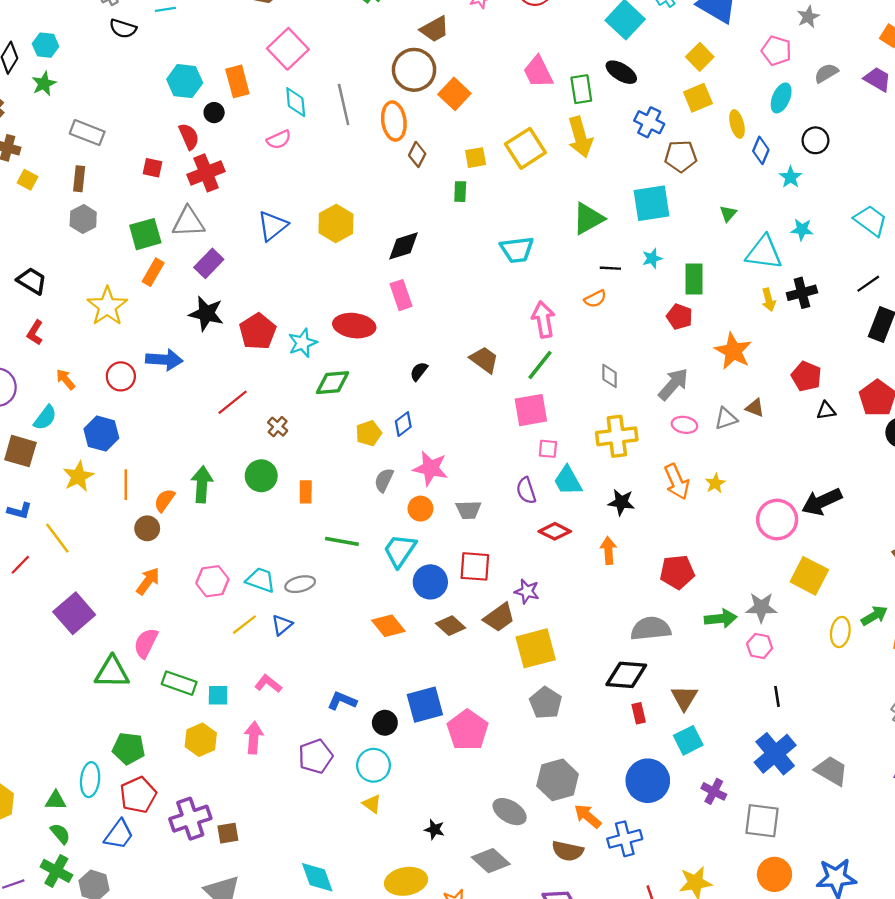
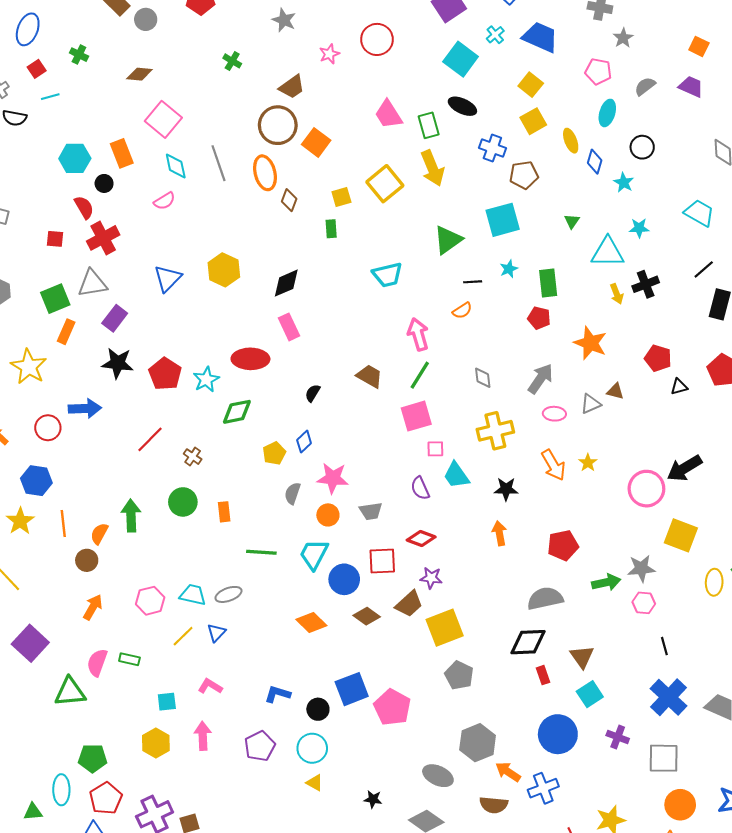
red diamond: (555, 531) -> (421, 538), moved
green rectangle: (179, 683) -> (129, 659), moved, size x0.7

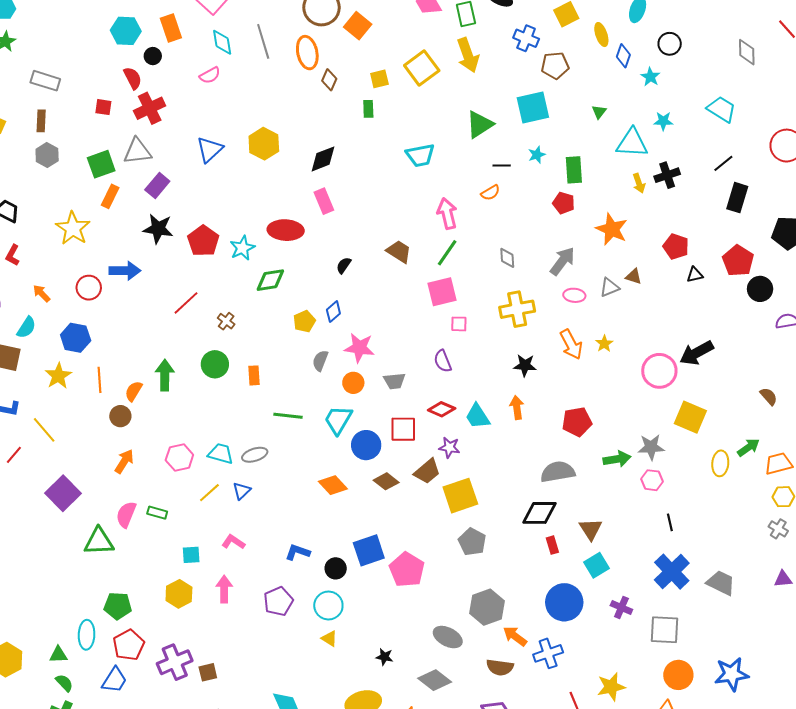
cyan trapezoid: (456, 475) -> (478, 416), moved

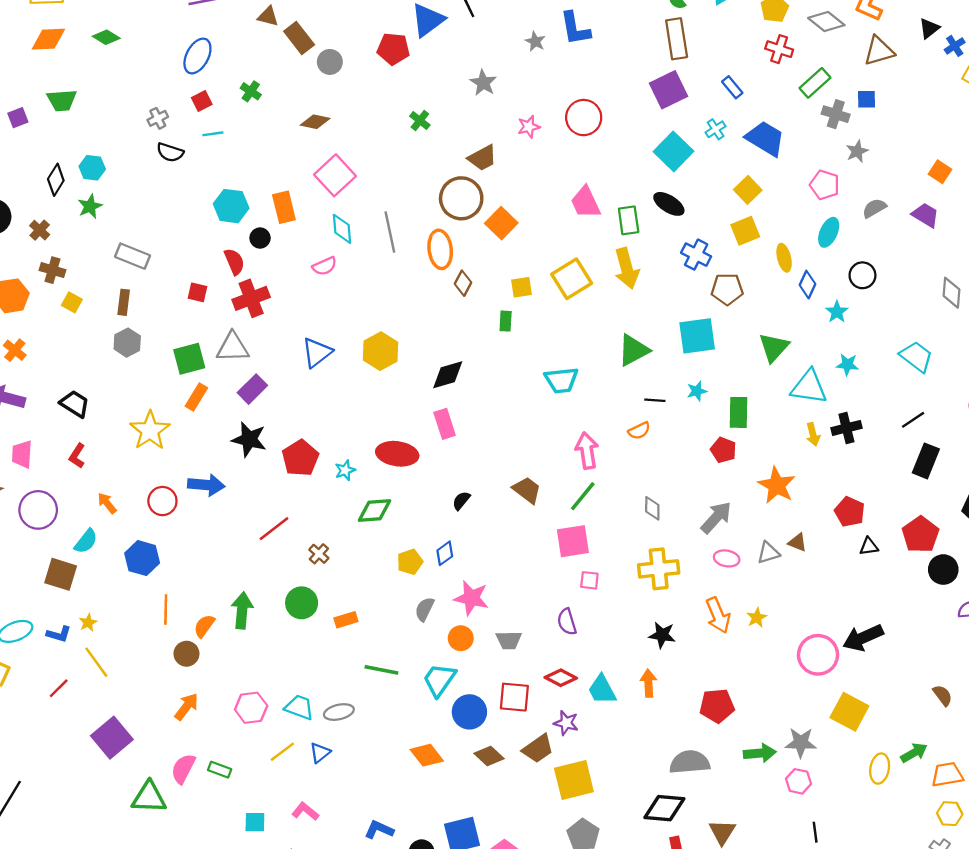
green triangle: (599, 112) -> (774, 347), size x1.8
cyan star: (242, 248) -> (345, 470), size x0.7
orange rectangle: (254, 375) -> (346, 620), turned 72
yellow star: (58, 376) -> (88, 623), moved, size x0.6

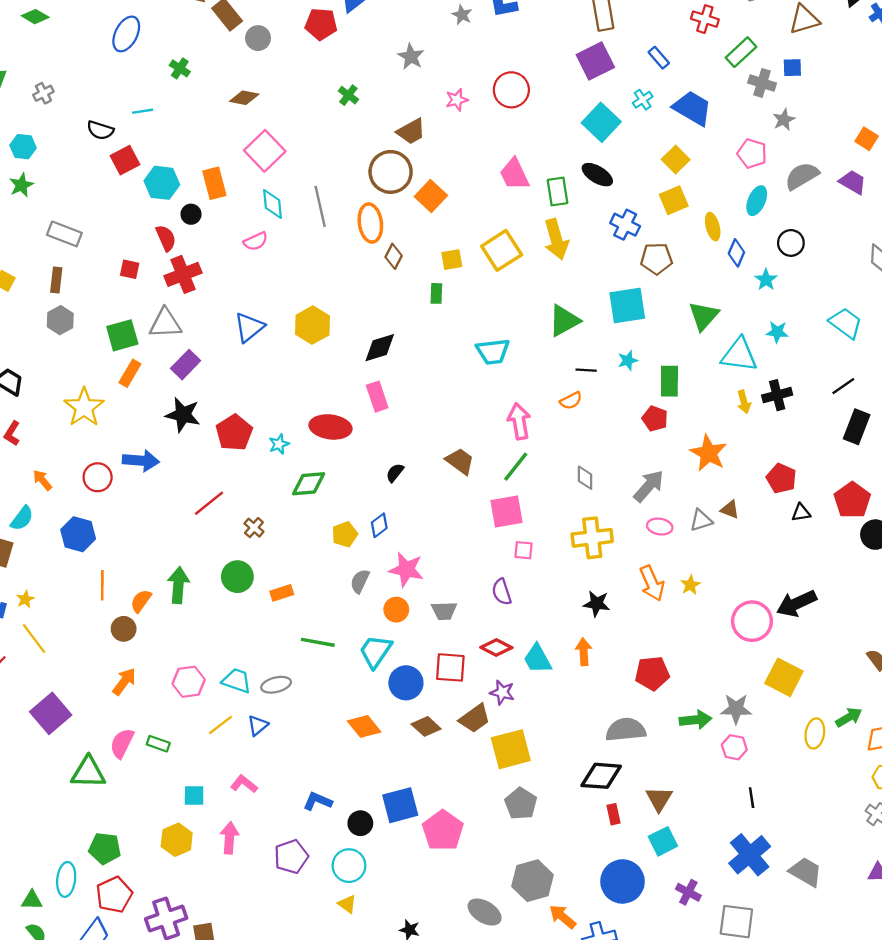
red square: (202, 101) -> (125, 160), moved, size x1.4
gray cross: (158, 118) -> (43, 93), moved
gray semicircle: (874, 208) -> (802, 176), size x1.4

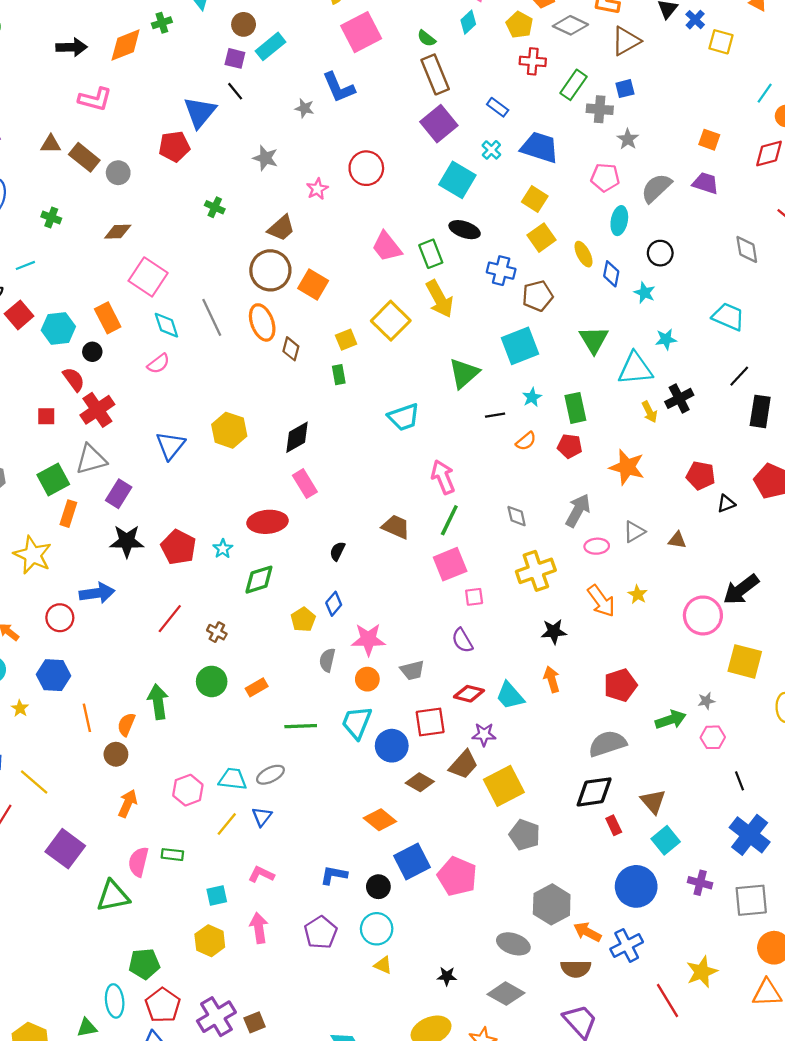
orange semicircle: (571, 401) -> (526, 441), moved
brown triangle: (730, 510) -> (677, 540), moved
yellow star: (25, 599) -> (20, 708), moved
gray star: (736, 709) -> (706, 701), size x0.6
orange diamond: (364, 726) -> (380, 820), moved

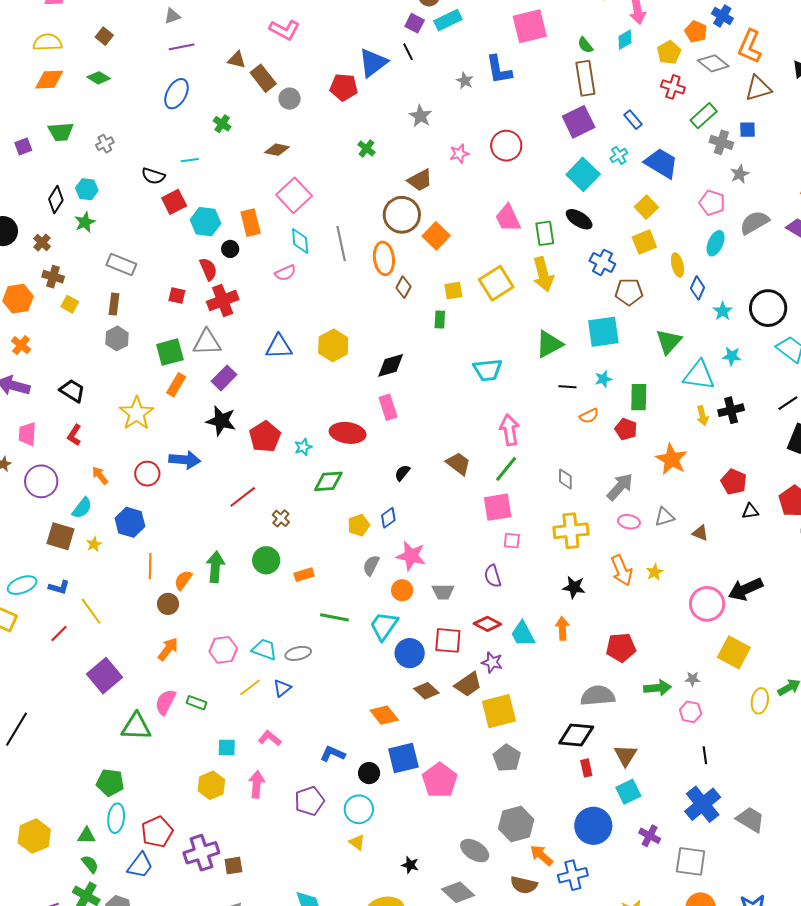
black circle: (660, 253) -> (768, 308), moved, size x1.6
blue triangle: (170, 446) -> (279, 347), turned 36
green pentagon: (144, 964) -> (110, 783), moved

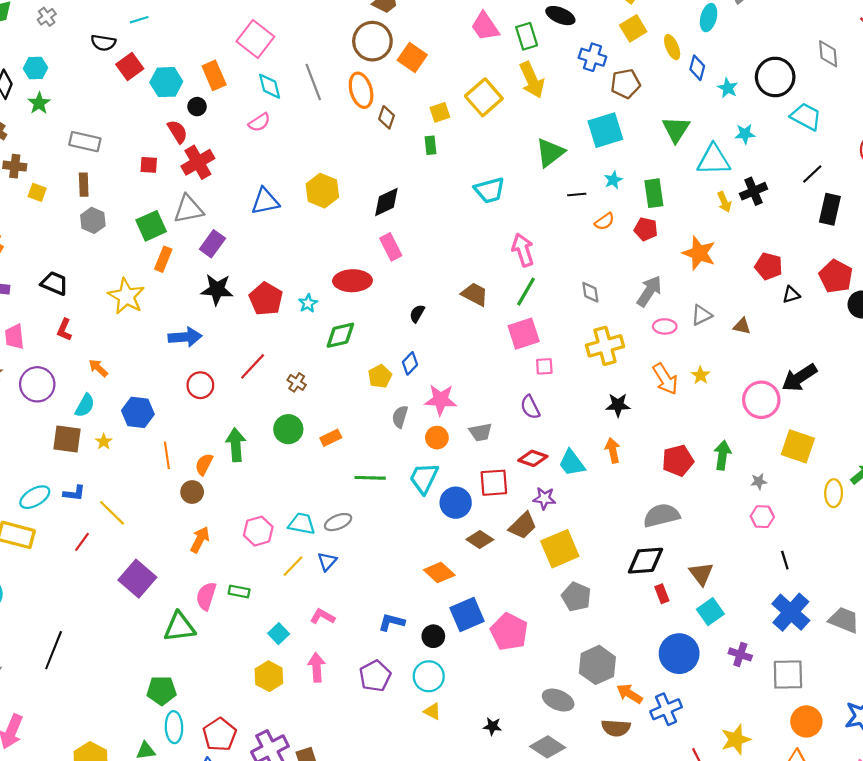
red circle: (147, 474) -> (200, 385), moved
green arrow: (658, 688) -> (722, 455), moved, turned -68
cyan square: (227, 748) -> (279, 634), turned -36

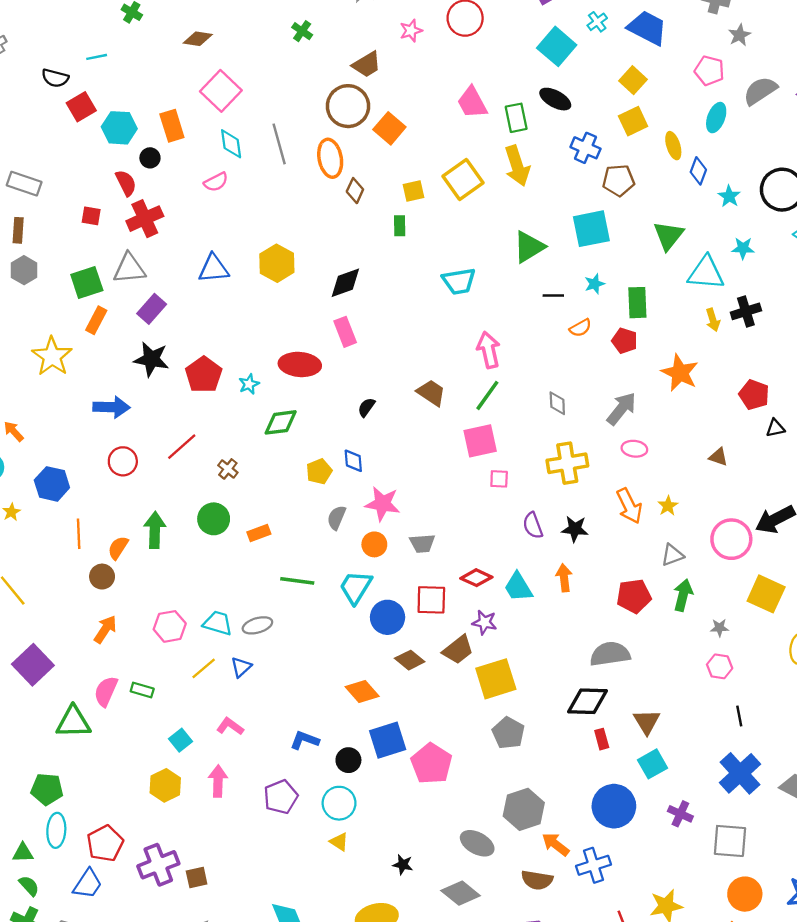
gray triangle: (701, 315) -> (672, 555), moved
blue diamond: (410, 363) -> (353, 461), turned -55
purple semicircle: (530, 407) -> (533, 525), moved

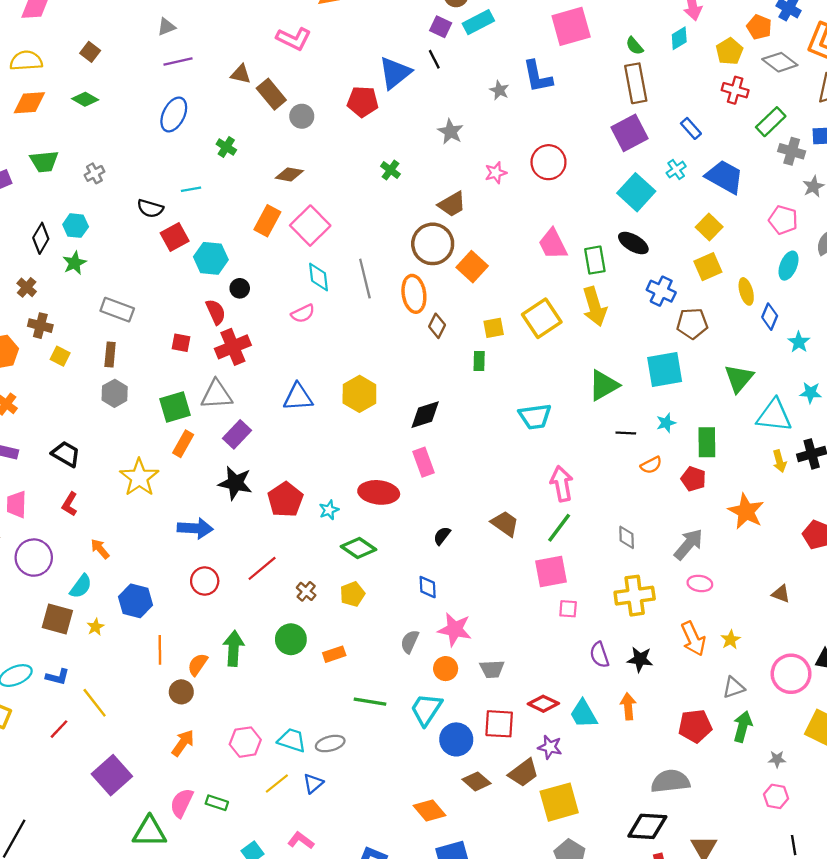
orange rectangle: (172, 126) -> (267, 221), moved, turned 44
green diamond: (281, 422) -> (358, 548), turned 40
yellow pentagon: (319, 471) -> (352, 594), moved

